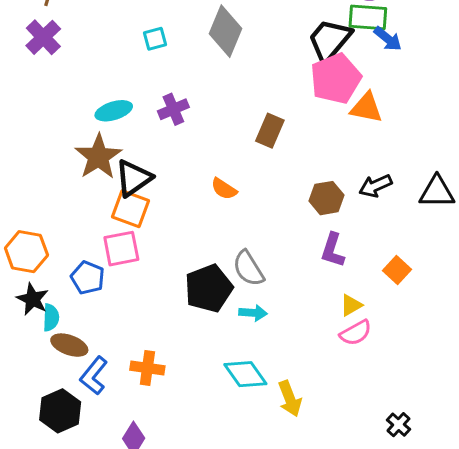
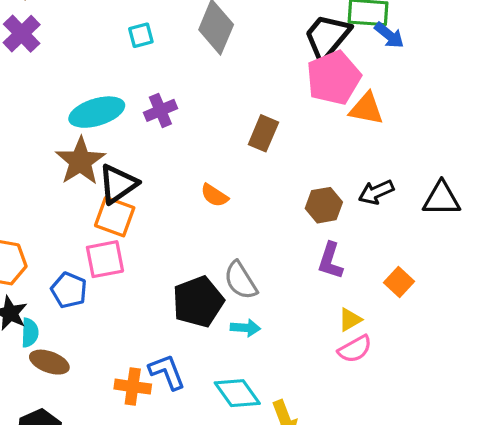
cyan ellipse: (114, 111) -> (97, 112), size x1.4
blue L-shape: (94, 376) -> (167, 372), moved, turned 120

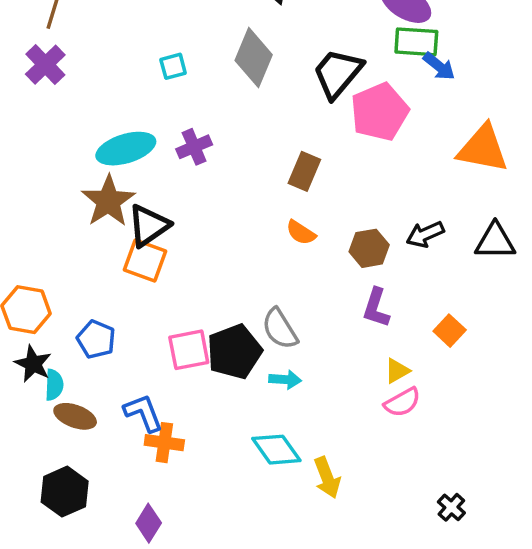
black trapezoid: (327, 37) -> (338, 73), moved
orange triangle: (366, 109) -> (483, 149), moved, size x1.4
orange semicircle: (214, 195) -> (301, 233), moved
pink square: (105, 259) -> (189, 350), moved
blue L-shape: (167, 372) -> (143, 413), moved

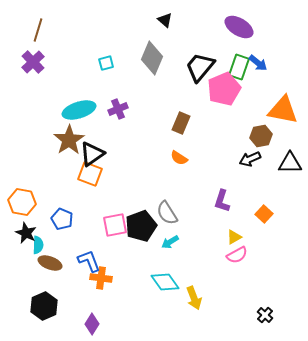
green rectangle: (416, 42) -> (239, 67), moved, turned -75
brown hexagon: (369, 248) -> (261, 136), moved
cyan arrow: (285, 380) -> (170, 242), turned 144

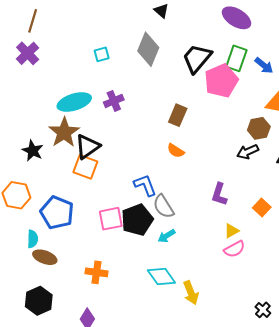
blue arrow: (258, 63) -> (264, 65), moved
blue pentagon: (62, 219) -> (57, 213), size x1.5
black star: (26, 233) -> (33, 151), moved
blue L-shape: (89, 261) -> (145, 185), moved

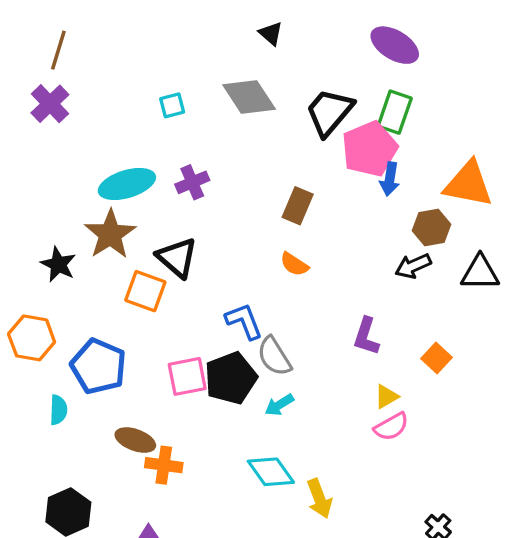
gray diamond: (148, 49) -> (249, 97), turned -56
blue arrow: (264, 65) -> (390, 179), moved, turned 60
black triangle: (87, 147) -> (177, 258), moved, turned -44
brown ellipse: (45, 257) -> (135, 440), moved

